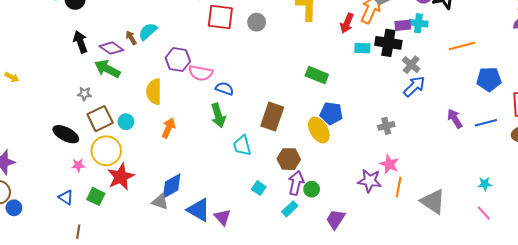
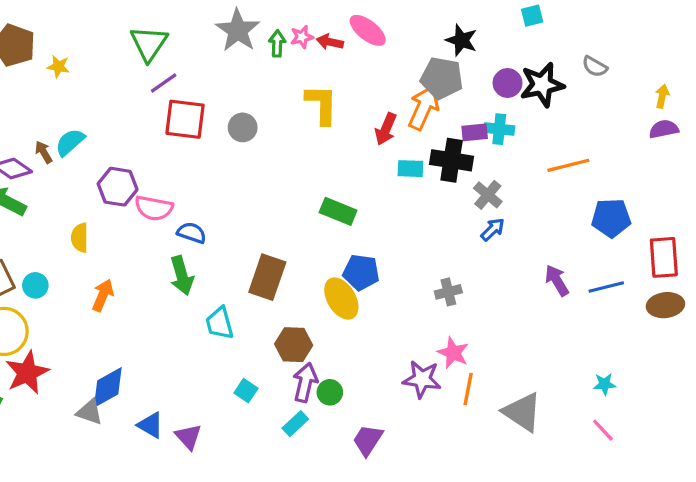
blue arrow: (414, 86) -> (493, 229), size x0.7
yellow semicircle: (154, 92) -> (80, 238), size x0.7
blue triangle: (199, 210) -> (151, 425), size x0.7

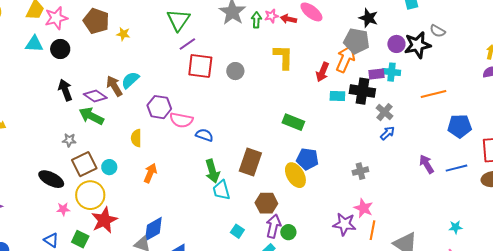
gray semicircle: (595, 67) -> (438, 31), moved
brown arrow: (44, 152) -> (114, 86), size x1.5
green arrow: (182, 275) -> (212, 171), moved

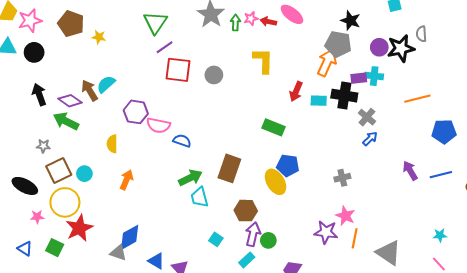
gray semicircle: (438, 31) -> (421, 34), turned 56
red arrow: (322, 72) -> (296, 91), moved
green arrow: (212, 171) -> (190, 178), turned -100

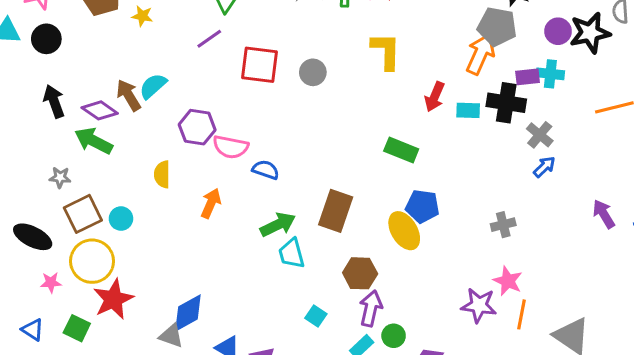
purple line: (165, 47) -> (209, 39), moved
orange arrow: (127, 180) -> (211, 203), moved
green circle: (268, 240) -> (394, 336), moved

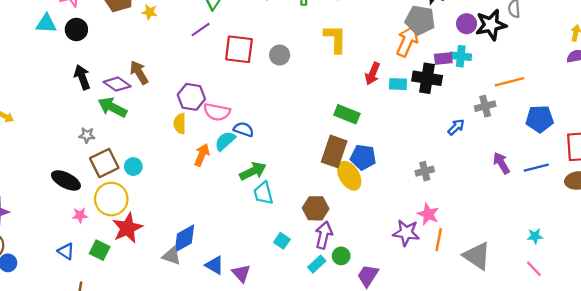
cyan semicircle: (153, 86) -> (225, 141), moved
gray cross: (540, 135) -> (485, 106), moved, turned 36
yellow semicircle: (162, 174) -> (180, 124), moved
brown rectangle: (336, 211) -> (334, 151), moved

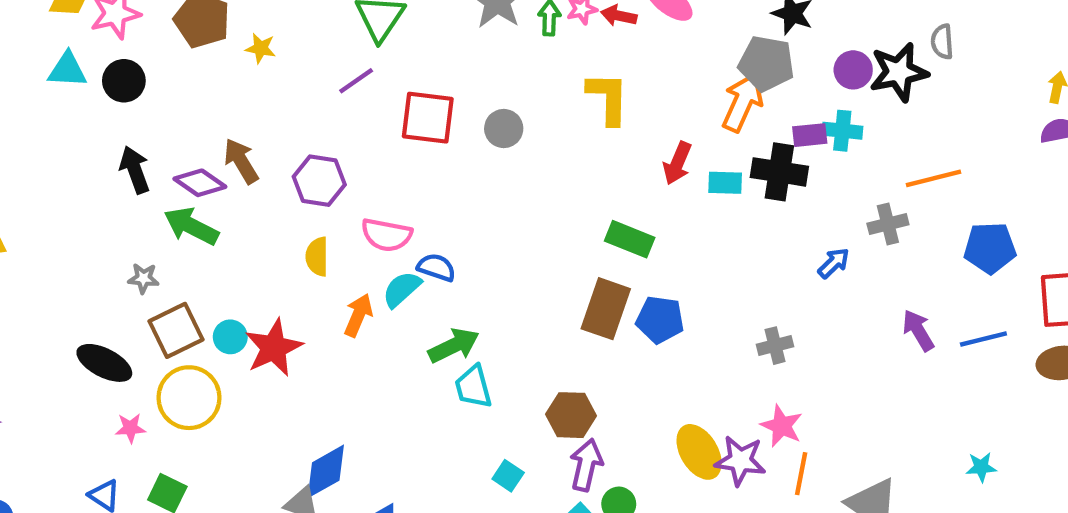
purple hexagon: (191, 97) -> (319, 181), moved
yellow ellipse: (349, 176) -> (699, 452), moved
red star: (127, 228) -> (274, 348), moved

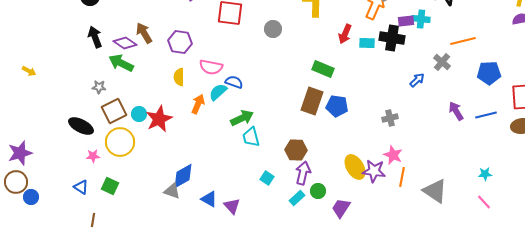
gray circle: (504, 129) -> (273, 29), moved
gray cross: (888, 224) -> (442, 62), turned -36

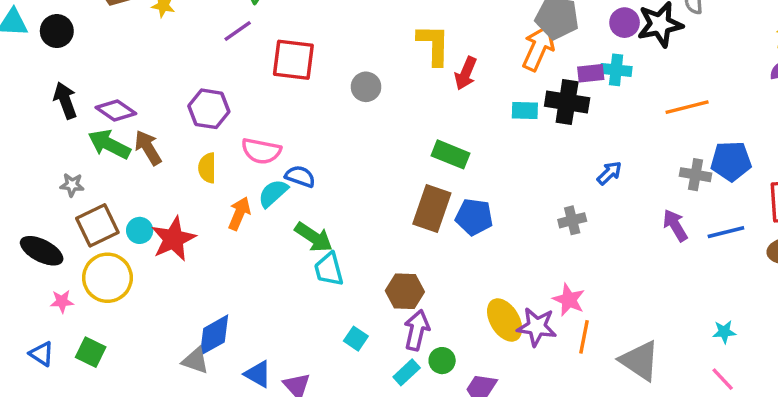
brown arrow: (144, 33) -> (148, 148), moved
red arrow: (345, 34) -> (466, 73), moved
gray cross: (442, 62) -> (696, 175), moved, turned -30
green arrow: (242, 118) -> (314, 237), turned 60
gray cross: (390, 118) -> (572, 220), moved

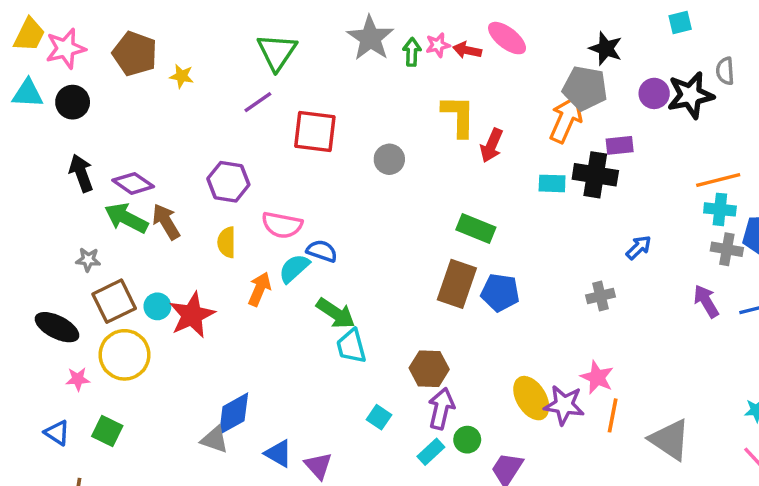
cyan cross: (616, 70) -> (720, 209), moved

